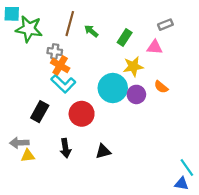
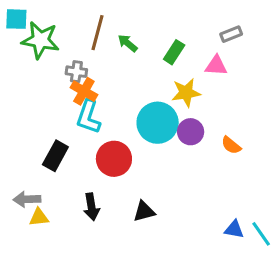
cyan L-shape: (63, 84) -> (88, 117), turned 65
orange semicircle: (161, 87) -> (231, 145), moved
blue triangle: (182, 184) -> (234, 229), moved

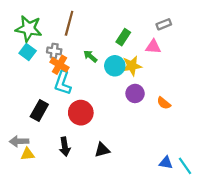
cyan square: (16, 19) -> (28, 52), moved, turned 35
green arrow: (127, 43) -> (90, 56), moved
cyan circle: (158, 123) -> (115, 66), moved, size x0.7

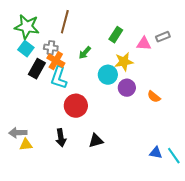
gray rectangle: (164, 24) -> (163, 37), moved
green arrow: (90, 56) -> (85, 53), turned -88
cyan circle: (115, 66) -> (108, 75), moved
black rectangle: (39, 111) -> (37, 69), moved

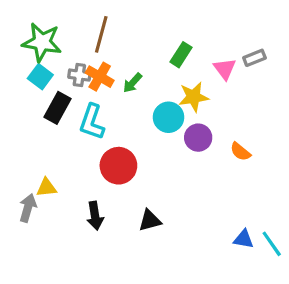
pink triangle: (144, 44) -> (225, 69), turned 49
orange cross: (56, 61) -> (100, 77), moved
gray arrow: (18, 133) -> (28, 208), turned 108
yellow triangle: (26, 145) -> (47, 188), moved

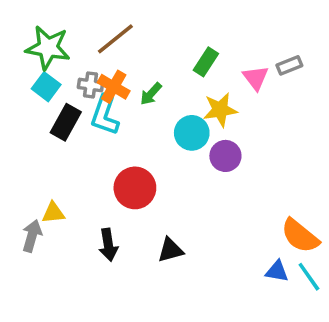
brown line: (101, 34) -> (115, 39), turned 36
cyan L-shape: (92, 122) -> (105, 115), moved
orange semicircle: (240, 152) -> (300, 236), moved, size x1.6

